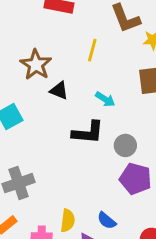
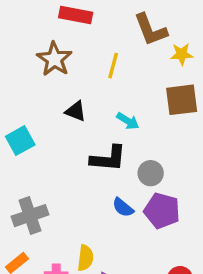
brown star: (36, 65) -> (54, 59), moved
blue semicircle: (107, 221) -> (123, 207), moved

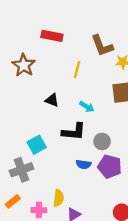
brown star: (54, 59) -> (24, 65), moved
cyan square: (20, 141) -> (37, 145), moved
blue semicircle: (123, 207) -> (84, 164), turned -32

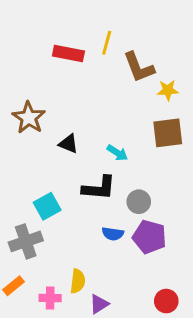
brown star: (24, 65) -> (29, 118), moved
yellow line: (77, 70) -> (107, 43), moved

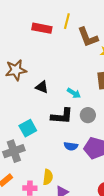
brown star: (29, 118) -> (16, 70), turned 30
gray circle: (139, 202) -> (88, 115), moved

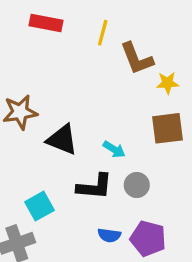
red rectangle: (42, 28) -> (46, 23), moved
black triangle: (42, 87) -> (62, 140), size x1.5

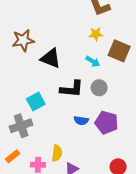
yellow star: (168, 83) -> (96, 34), moved
brown square: (168, 128) -> (119, 51), turned 30
cyan arrow: (114, 149) -> (93, 61), moved

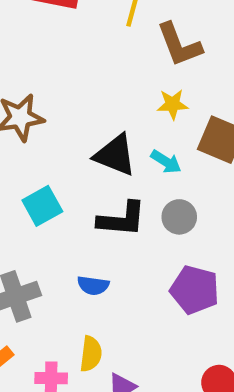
black triangle: (51, 58) -> (115, 155), moved
cyan square: (36, 101) -> (42, 206), moved
blue semicircle: (81, 120) -> (93, 285), moved

